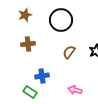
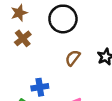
brown cross: (28, 44) -> (23, 38), moved, turned -32

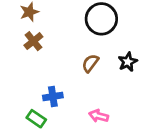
black circle: (63, 19) -> (101, 19), moved

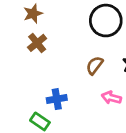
pink arrow: (99, 116) -> (111, 98), moved

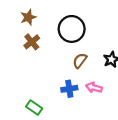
black circle: (106, 21) -> (72, 29), moved
blue cross: (57, 99) -> (69, 89), moved

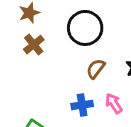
pink arrow: (94, 88) -> (114, 103), turned 42

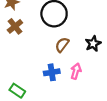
pink arrow: (114, 103) -> (76, 71), turned 49

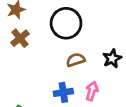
brown semicircle: (62, 45) -> (76, 60), turned 35

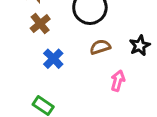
blue cross: (63, 92) -> (53, 59), moved, turned -36

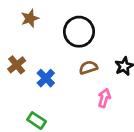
brown cross: (40, 24) -> (17, 65), moved

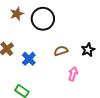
black circle: (79, 32) -> (43, 19), moved

